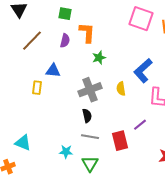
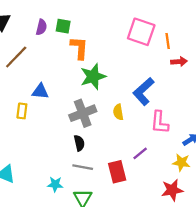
green square: (65, 14) -> (63, 26), moved
purple semicircle: (65, 41) -> (41, 27), moved
green star: (99, 58) -> (93, 77), size x1.6

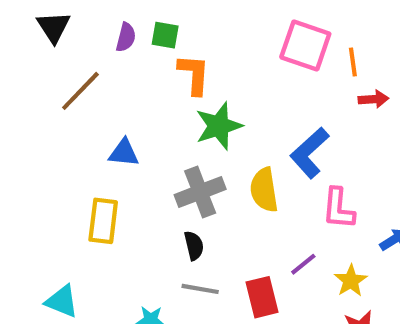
yellow rectangle: (22, 111) -> (103, 221), moved, size x1.5
yellow semicircle: (118, 112) -> (264, 190), size x1.5
yellow star: (181, 163) -> (351, 281), moved, turned 30

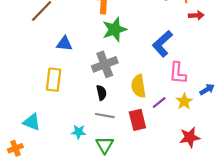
yellow semicircle: (264, 190) -> (138, 86), moved
yellow star: (351, 281) -> (184, 101), moved

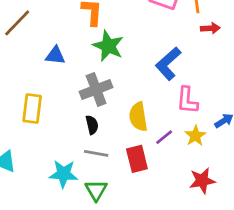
green star: (115, 30) -> (108, 46), turned -30
blue triangle: (64, 44) -> (55, 55), moved
cyan star: (79, 132) -> (63, 174), size x1.5

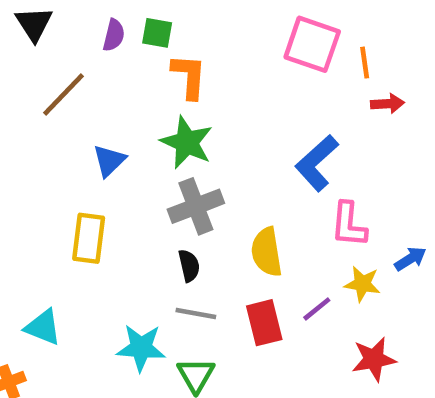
green star: (108, 46) -> (187, 142), moved
blue triangle: (55, 55) -> (109, 161), moved, turned -50
yellow star: (195, 136) -> (362, 284), turned -30
purple line: (164, 137) -> (317, 309), moved

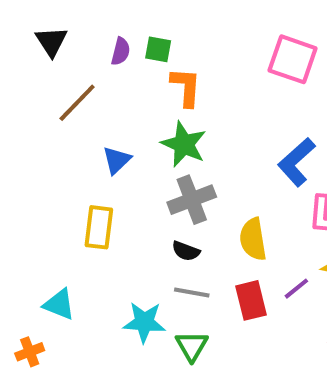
black semicircle: (189, 266) -> (186, 251), turned 124

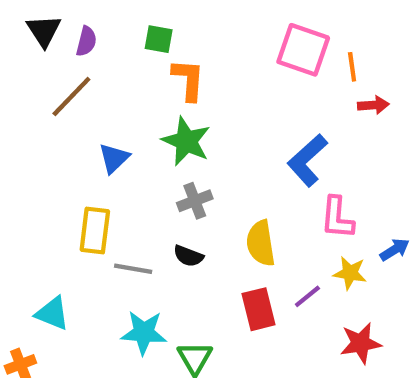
purple semicircle: (121, 51) -> (86, 41), moved
gray cross: (192, 200) -> (195, 201), size x0.7
gray line: (192, 293) -> (133, 269), moved

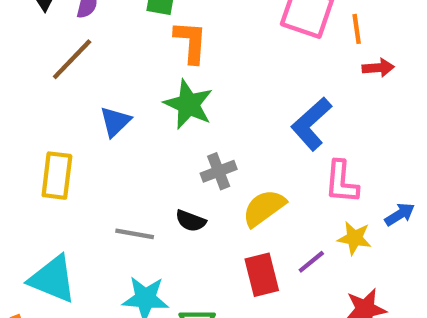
gray cross: (195, 201) -> (219, 171), moved
yellow rectangle: (95, 230) -> (57, 176), moved
yellow semicircle: (261, 243) -> (264, 208), turned 63
cyan triangle: (52, 313) -> (53, 279), size x1.4

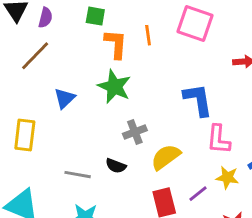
orange line: (357, 29) -> (148, 35), moved
blue L-shape: (311, 124) -> (198, 100), turned 123

